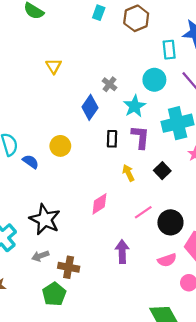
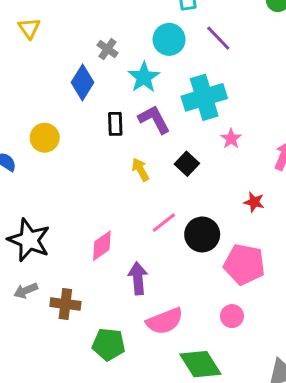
purple L-shape: (140, 137) -> (154, 119), turned -30
pink diamond: (99, 204) -> (102, 246), moved
pink semicircle: (167, 260) -> (165, 321), moved, size x1.4
green pentagon: (54, 294) -> (109, 344), moved, turned -30

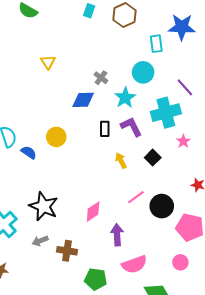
purple line: (218, 38) -> (185, 87), moved
blue diamond: (82, 82) -> (83, 100), turned 55

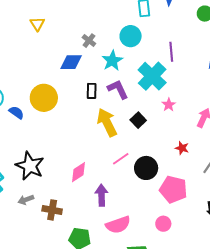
purple line: (185, 87) -> (171, 52), turned 36
cyan cross: (166, 113) -> (152, 76), turned -32
yellow circle: (56, 137) -> (44, 98), size x1.4
yellow arrow: (121, 161) -> (107, 122), size x1.8

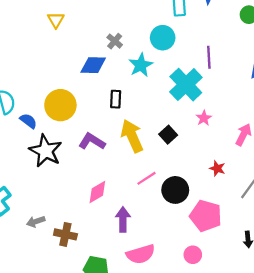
purple L-shape: (118, 89) -> (92, 141), moved, turned -35
black star: (30, 166) -> (46, 151), moved

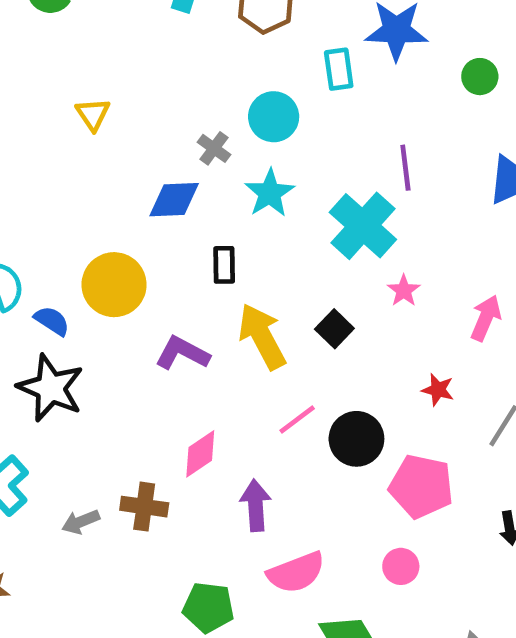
cyan circle: (163, 38) -> (274, 117), moved
black star: (46, 151) -> (51, 388), moved
brown cross: (65, 234) -> (144, 507), moved

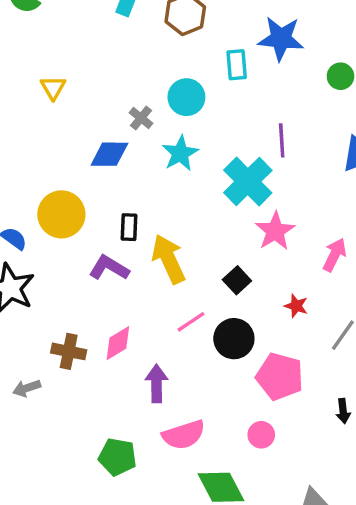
black rectangle: (224, 265) -> (129, 227), moved
pink star: (404, 291) -> (275, 231), size x1.6
black square: (334, 329) -> (237, 280), moved
brown cross: (144, 507) -> (69, 351), moved

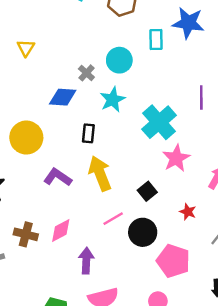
purple line: (282, 140) -> (201, 97), moved
black rectangle: (129, 227) -> (88, 133), moved

